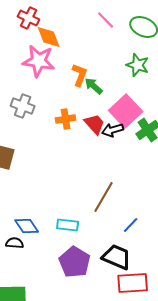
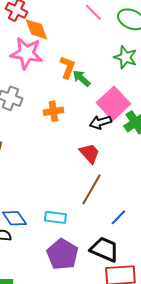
red trapezoid: (95, 124) -> (89, 153), moved

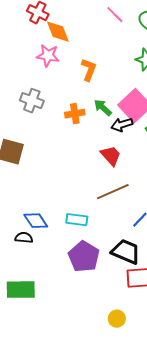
pink star: (26, 53) -> (48, 56), size x0.7
green arrow: (81, 78) -> (103, 108), moved
brown line: (91, 189) -> (113, 192), turned 36

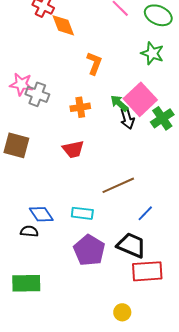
pink star: (48, 56) -> (21, 84), moved
green arrow: (103, 108) -> (119, 103), moved
black arrow: (122, 125) -> (127, 118), turned -90
red trapezoid: (111, 156) -> (73, 149), moved, turned 120

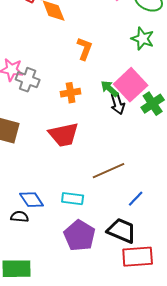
red trapezoid: (73, 149) -> (64, 135), size x1.4

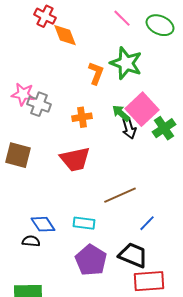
green star: (143, 39) -> (126, 63), moved, size x1.4

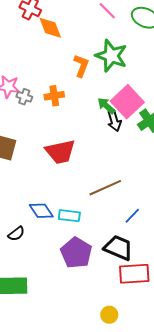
gray cross: (39, 104) -> (24, 97), size x0.7
orange cross: (82, 117) -> (54, 96), moved
blue diamond: (43, 224) -> (41, 211), moved
black semicircle: (31, 241) -> (16, 234), turned 138

